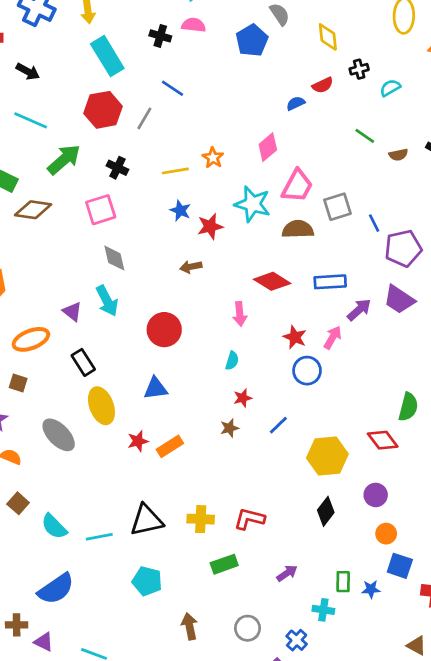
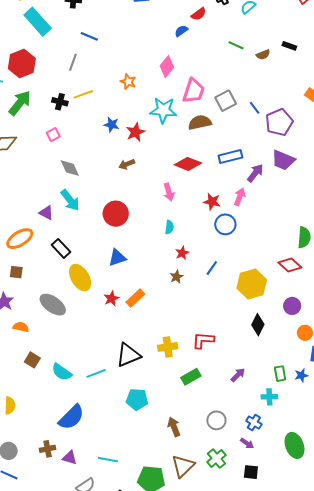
red hexagon: (103, 110) -> (22, 63), moved
yellow line: (175, 171) -> (83, 94), moved
pink square: (101, 210) -> (53, 135), size x0.6

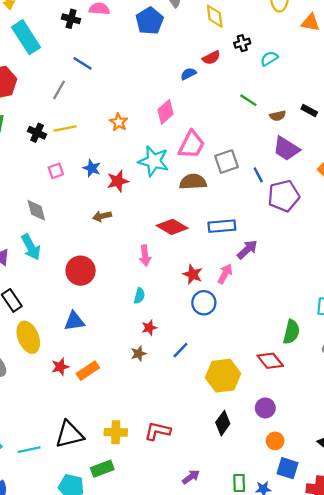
pink square: (53, 135) -> (56, 171), moved
purple trapezoid: (283, 160) -> (286, 149), moved
green rectangle: (191, 377) -> (102, 469), moved

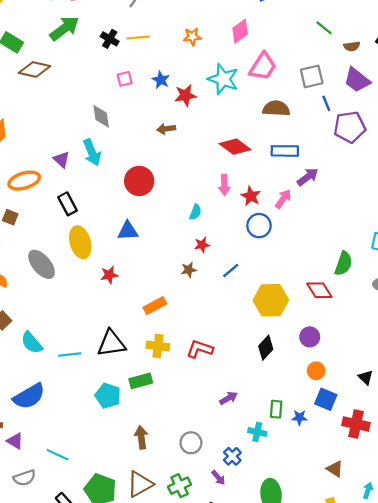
orange star: (119, 122) -> (192, 37), turned 30
gray square: (227, 162) -> (312, 76), moved
brown semicircle: (193, 182) -> (276, 108), moved
pink arrow: (145, 256) -> (224, 185), moved
orange rectangle: (88, 371) -> (155, 306), moved

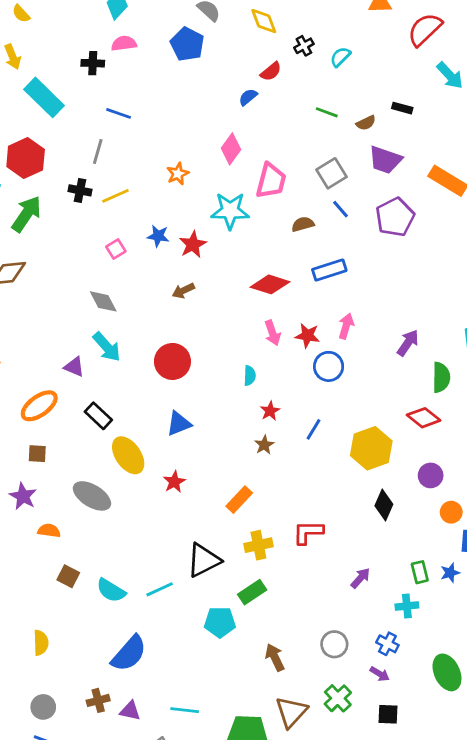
black cross: (110, 39) -> (80, 190), moved
blue line: (326, 103) -> (340, 209), moved
brown semicircle: (276, 108) -> (303, 224), size x0.7
purple arrow: (308, 177) -> (408, 343), moved

